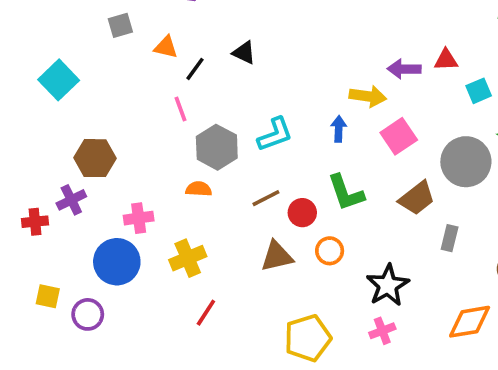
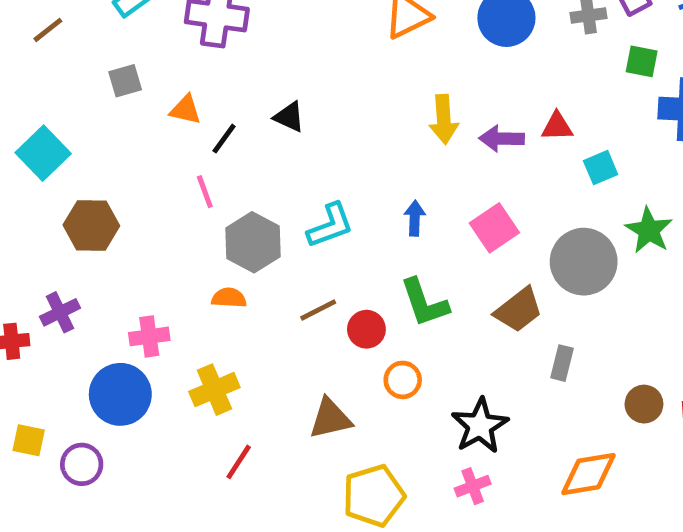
yellow arrow: (368, 96) -> (444, 119), moved, turned 78
brown hexagon: (95, 158) -> (91, 225), moved
brown triangle: (277, 256) -> (330, 419), moved

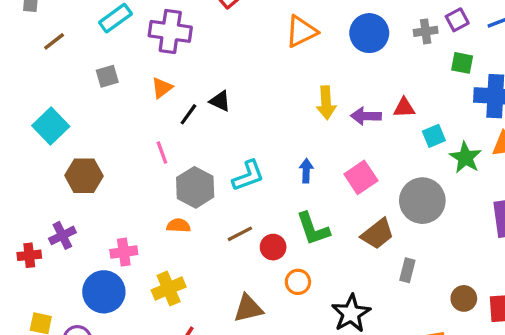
orange triangle: (185, 110) -> (162, 88), moved, turned -50
black line: (224, 139) -> (188, 114), moved
green star: (649, 230) -> (465, 157), moved

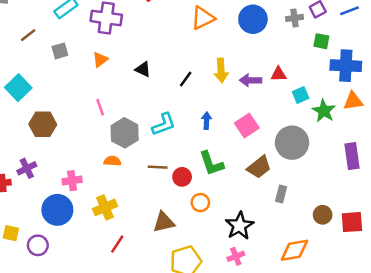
brown line: (54, 41) -> (28, 35), moved
black line: (188, 114) -> (186, 79), moved
brown line: (240, 234) -> (158, 167), turned 30

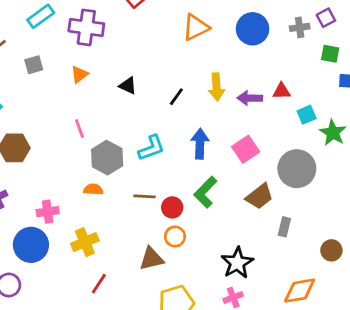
blue arrow: (206, 121) -> (200, 144), size x1.5
green L-shape: (211, 163) -> (205, 192), turned 64
orange circle: (200, 203) -> (175, 237), moved

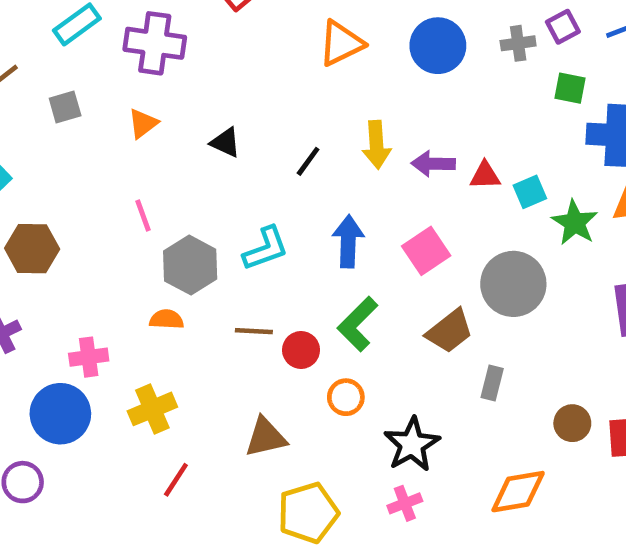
red triangle: (282, 91) -> (485, 175), moved
orange circle: (175, 237) -> (346, 397), moved

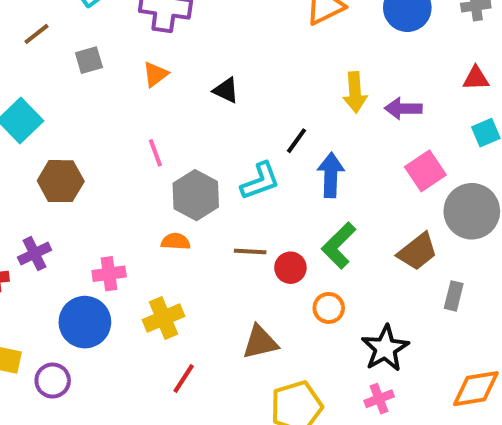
black line: (308, 161) -> (296, 141), moved
red triangle: (485, 175) -> (476, 78), moved
pink square: (426, 251) -> (425, 171), moved

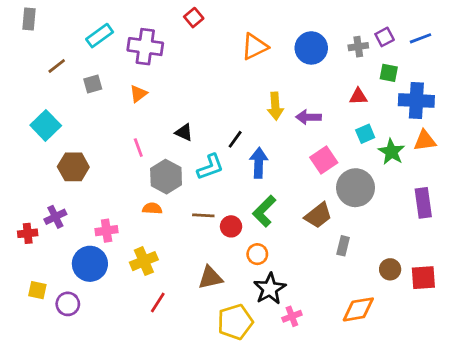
black triangle: (226, 90) -> (184, 132), moved
black star: (385, 348) -> (270, 289), moved

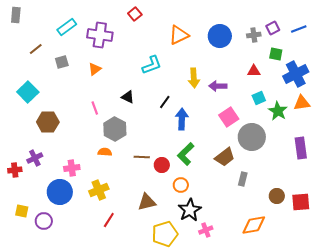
blue cross: (416, 101) -> (296, 74), turned -30
cyan L-shape: (210, 167) -> (152, 65), moved

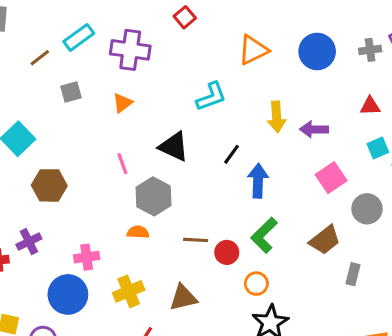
brown line: (36, 49) -> (40, 58), moved
black triangle: (128, 97) -> (174, 146), size x1.5
gray circle: (252, 137) -> (367, 209), size x0.7
brown triangle: (147, 202) -> (183, 298), moved

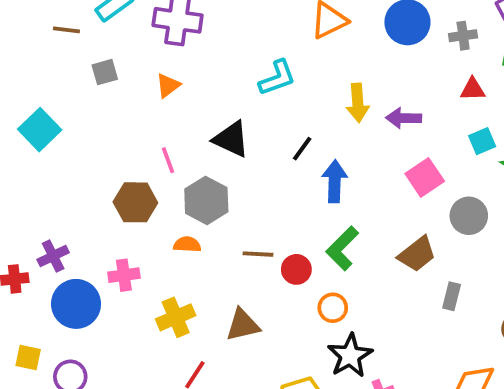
gray cross: (370, 50) -> (463, 36), moved
brown line: (40, 58) -> (66, 30), turned 45
brown hexagon: (49, 185) -> (135, 202), moved
blue circle: (68, 294) -> (76, 304), moved

